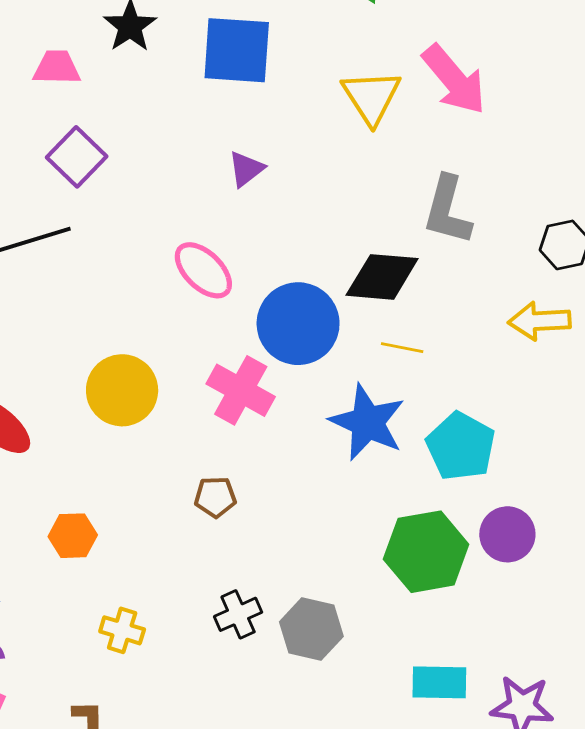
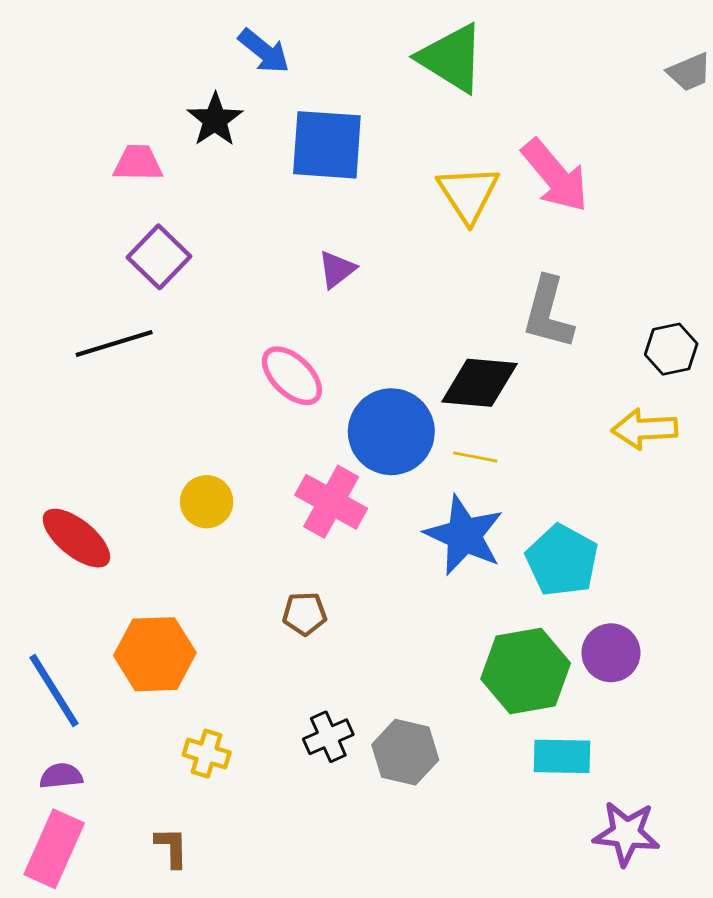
yellow line: (402, 348) -> (475, 457), moved
yellow circle: (122, 390) -> (207, 502), size x0.7
orange hexagon: (73, 536) -> (155, 654), size x1.6
cyan rectangle: (439, 682) -> (562, 756), moved

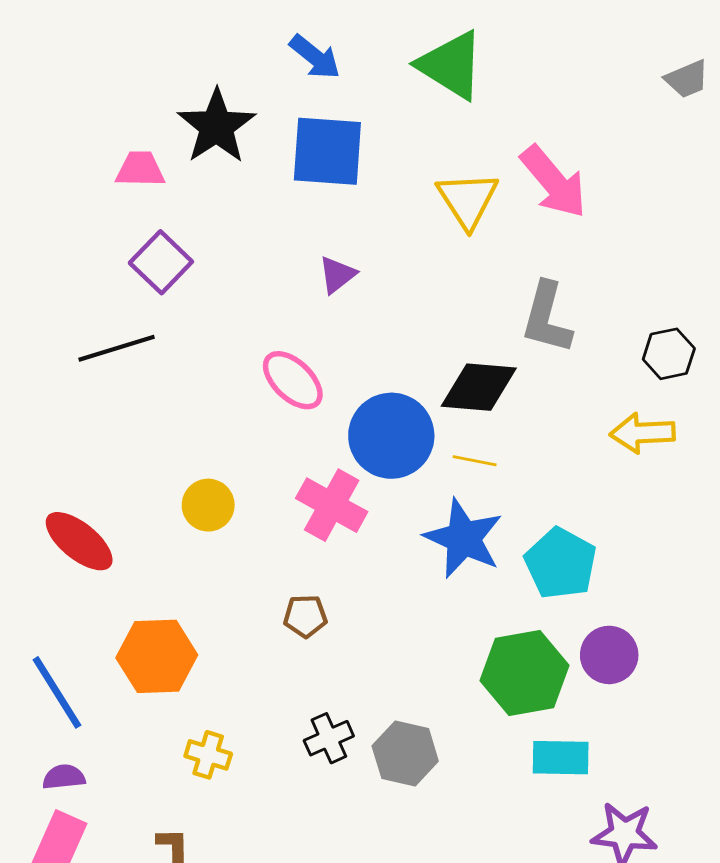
blue arrow: (264, 51) -> (315, 57), moved
black star: (215, 120) -> (216, 126), size x1.4

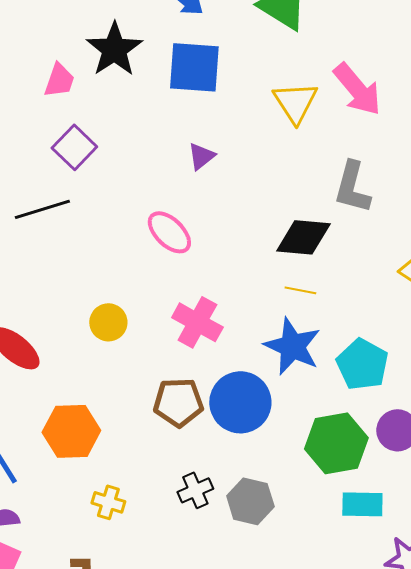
pink trapezoid: (140, 169) -> (59, 80), turned 108
blue circle: (391, 436) -> (240, 402), moved
brown pentagon: (305, 616) -> (178, 402), size x1.6

